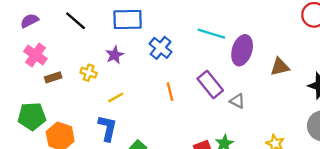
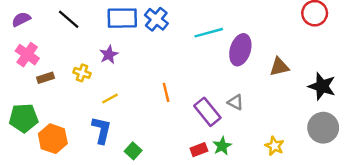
cyan line: (211, 34) -> (209, 33), turned -32
blue cross: (161, 48) -> (156, 19), moved
purple rectangle: (210, 84) -> (207, 112), moved

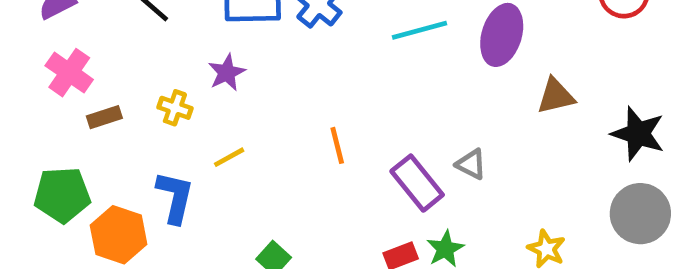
purple ellipse: (240, 50) -> (502, 35), moved
blue L-shape: (102, 130) -> (175, 197), moved

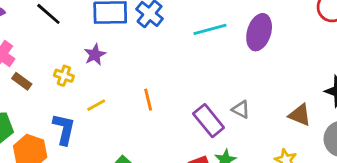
brown triangle: (556, 96) -> (300, 115), moved, turned 35
brown rectangle: (104, 117) -> (22, 81), turned 54
orange line: (337, 145) -> (148, 100), moved

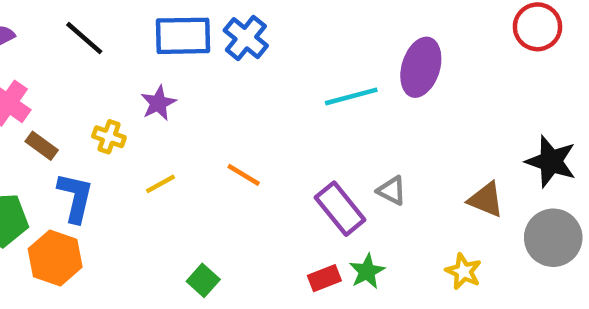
cyan line: (210, 29) -> (351, 96), moved
orange line: (148, 100) -> (244, 175), turned -45
blue L-shape: (64, 129) -> (75, 197), moved

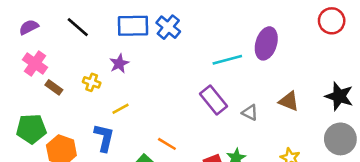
orange line: (244, 175) -> (167, 144), moved
blue L-shape: (75, 197) -> (104, 138), moved
brown triangle: (486, 200) -> (289, 101), moved
purple rectangle: (340, 209) -> (213, 100), moved

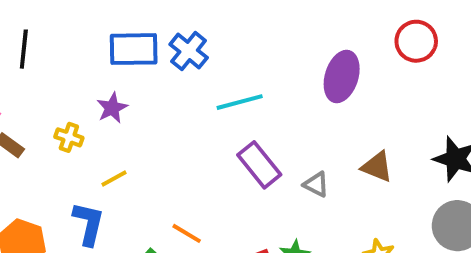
red circle: (332, 21) -> (416, 41), moved
black line: (78, 27) -> (24, 49), moved, turned 55
cyan line: (227, 60) -> (240, 102), moved

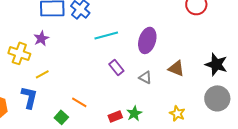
purple ellipse: (342, 77) -> (147, 40), moved
yellow cross: (69, 137) -> (19, 53), size x1.5
purple rectangle: (259, 165) -> (116, 67), size x0.7

